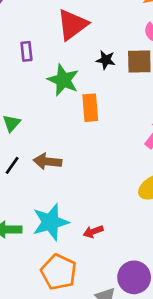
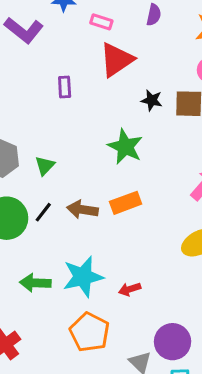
green star: (63, 80) -> (125, 147), moved
orange rectangle: (90, 108) -> (126, 203), moved, turned 72

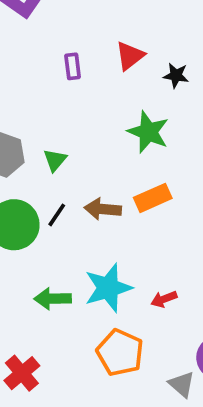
red triangle: (117, 60) -> (130, 56), moved, size x0.7

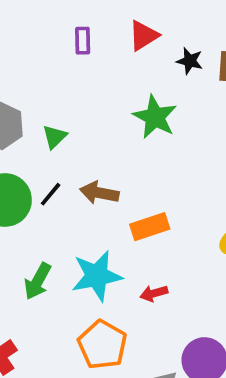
orange rectangle: (153, 198) -> (150, 227), moved
green arrow: (53, 299) -> (38, 281), turned -66

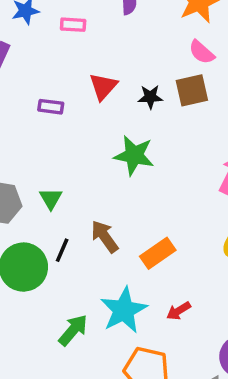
purple rectangle: (83, 41) -> (51, 107), turned -65
brown arrow: (99, 193) -> (105, 236), turned 60
green arrow: (38, 281) -> (73, 330), turned -152

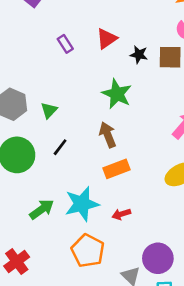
purple rectangle: (51, 107) -> (65, 44), turned 36
brown arrow: (105, 236) -> (108, 135), moved
black line: (62, 250) -> (60, 147), moved

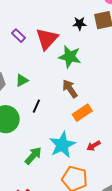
red triangle: (107, 39) -> (47, 39), moved, size x1.4
purple rectangle: (65, 44) -> (18, 36), moved
green triangle: (49, 110) -> (22, 80), turned 32

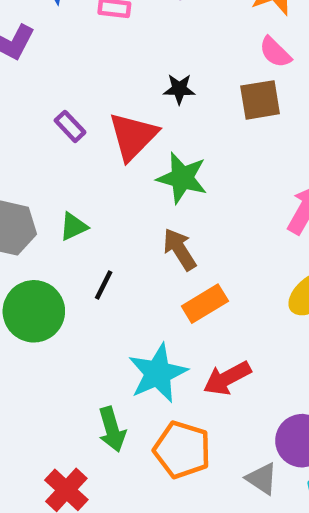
black star: (80, 24) -> (179, 89), moved
red arrow: (94, 146) -> (227, 378), size x1.5
green arrow: (33, 156) -> (112, 429), moved, turned 120

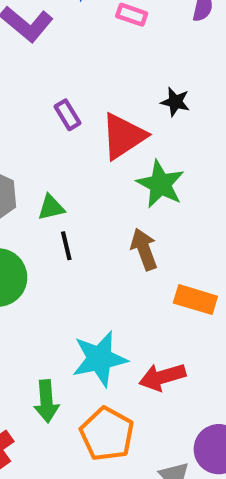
black line: (104, 285) -> (66, 246), moved, turned -52
orange rectangle: (205, 304) -> (195, 300), moved, turned 36

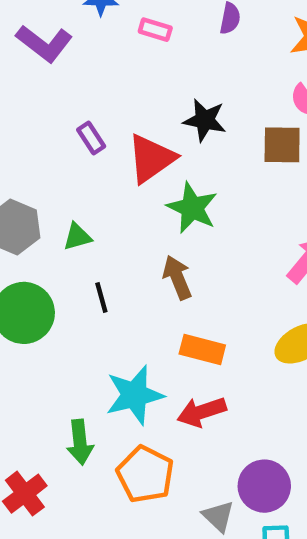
black star: (175, 102) -> (205, 120), size x1.4
black line: (66, 246) -> (101, 298), moved
orange rectangle: (195, 300) -> (202, 349), moved

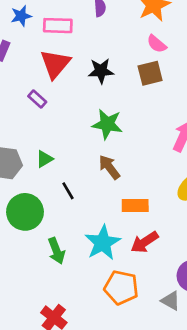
pink rectangle: (155, 30) -> (58, 26), size x1.5
red triangle: (151, 158) -> (55, 64), moved
green arrow: (80, 442) -> (56, 251), moved

